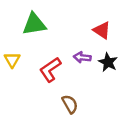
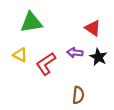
yellow triangle: (12, 60) -> (20, 55), moved, turned -32
brown semicircle: (70, 104) -> (78, 95), moved, turned 36

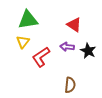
red triangle: (93, 28) -> (74, 25), moved
yellow triangle: (20, 55) -> (23, 42), moved, turned 40

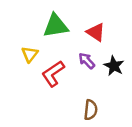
green triangle: (28, 20) -> (56, 26), moved
purple arrow: (67, 47) -> (87, 61), turned 40

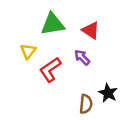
black star: (114, 66) -> (108, 93), moved

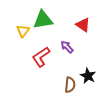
red triangle: (91, 30) -> (83, 25), moved
yellow triangle: (28, 51) -> (23, 31), moved

